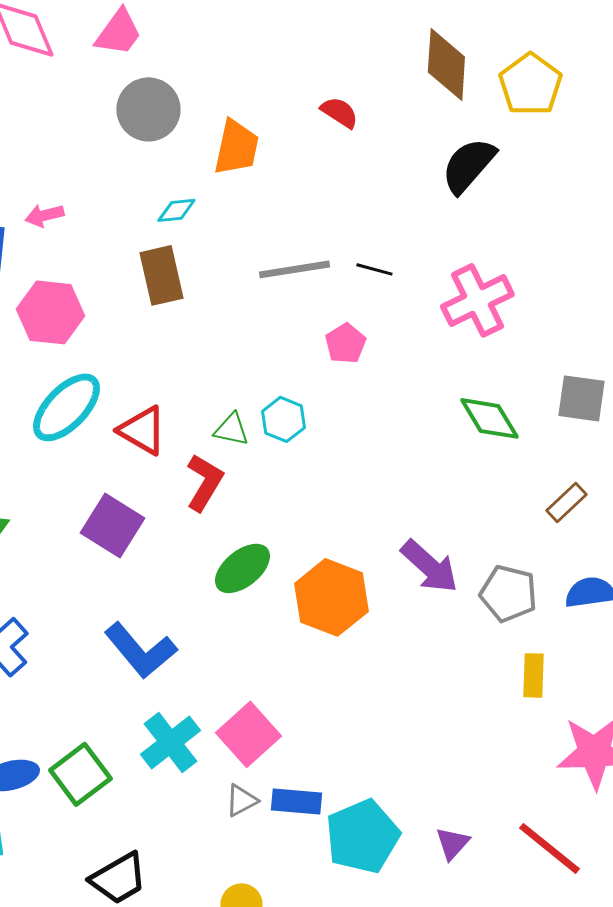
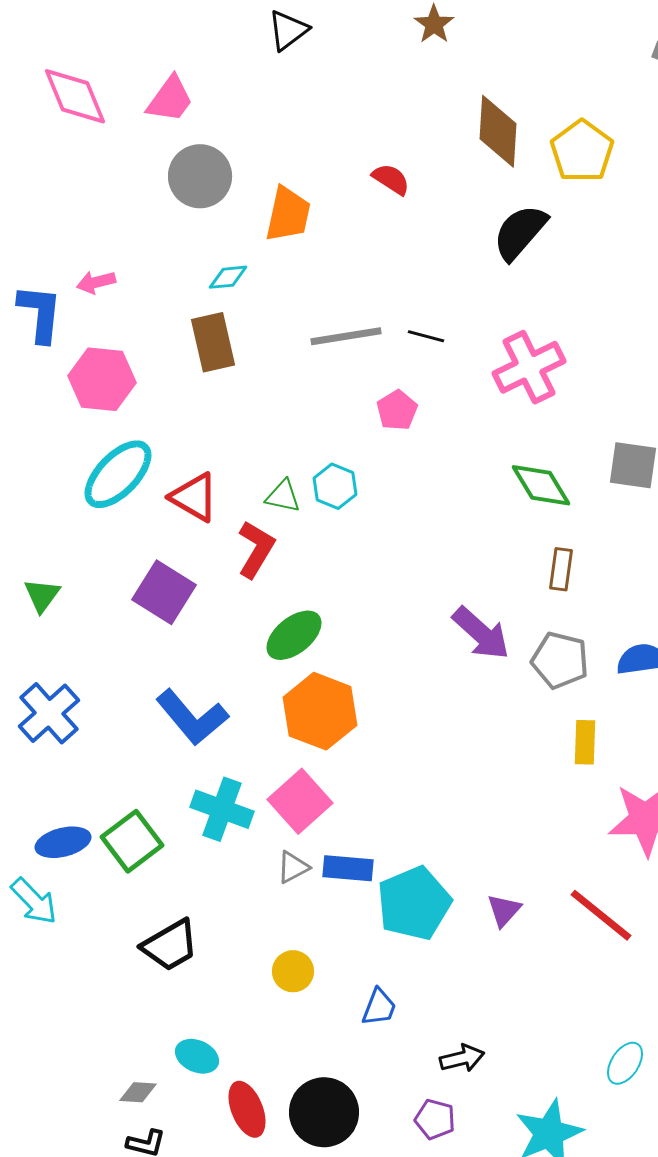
brown rectangle: (566, 502) -> (561, 569), moved, turned -39
orange hexagon: (331, 597) -> (320, 711), moved
cyan cross: (170, 742) -> (222, 809), turned -32

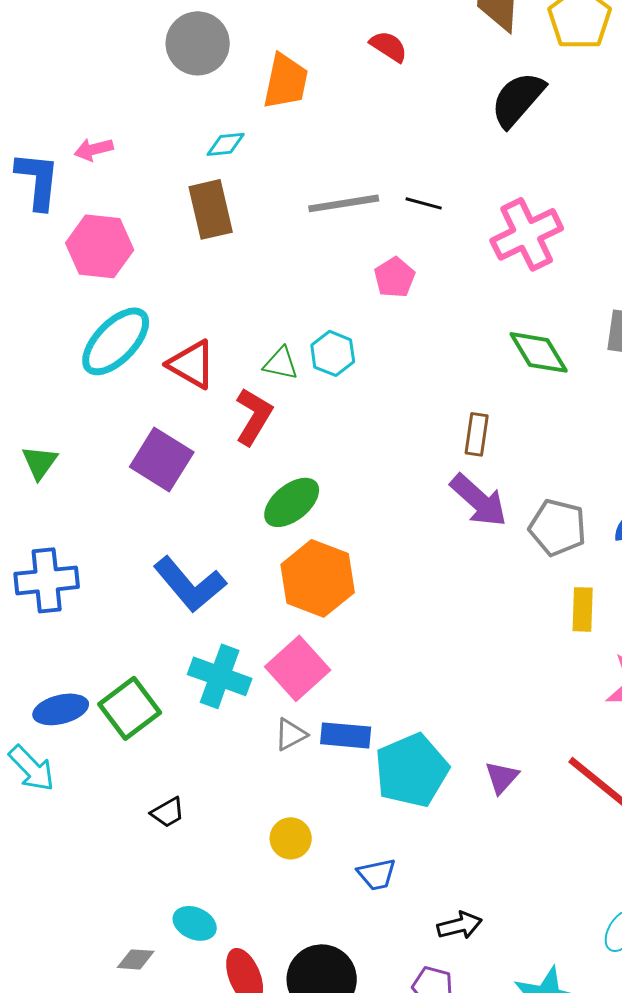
brown rectangle: (561, 569) -> (477, 434), moved
blue cross: (49, 713) -> (47, 580), turned 36
black trapezoid: (170, 945) -> (168, 812), size x0.6
blue trapezoid: (379, 1007) -> (377, 874), turned 57

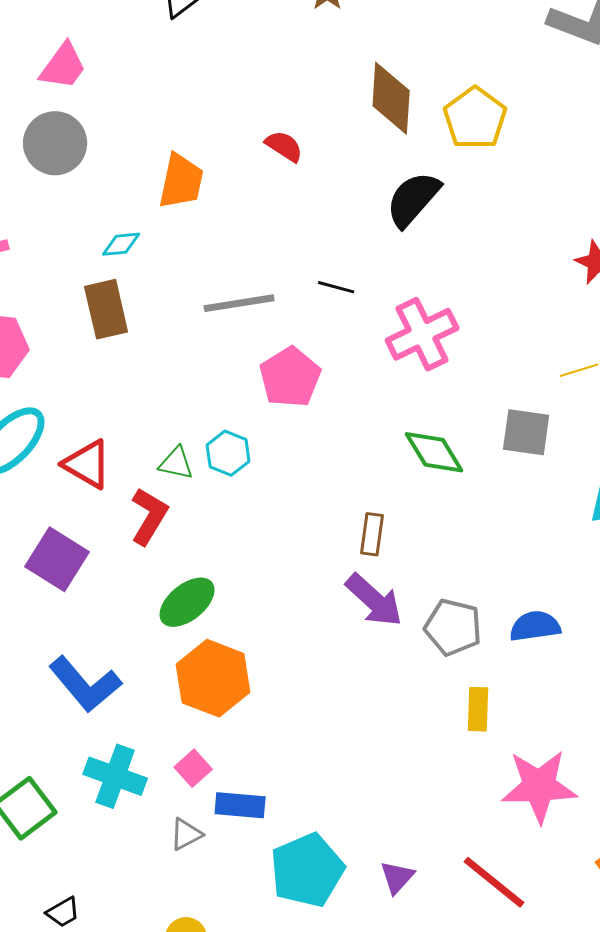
gray circle: (198, 43) -> (55, 143), moved
black line: (424, 203) -> (336, 287), moved
pink pentagon: (395, 277) -> (290, 377), size x1.5
pink square: (298, 668) -> (193, 768), size x0.6
blue rectangle: (346, 735) -> (240, 805), moved

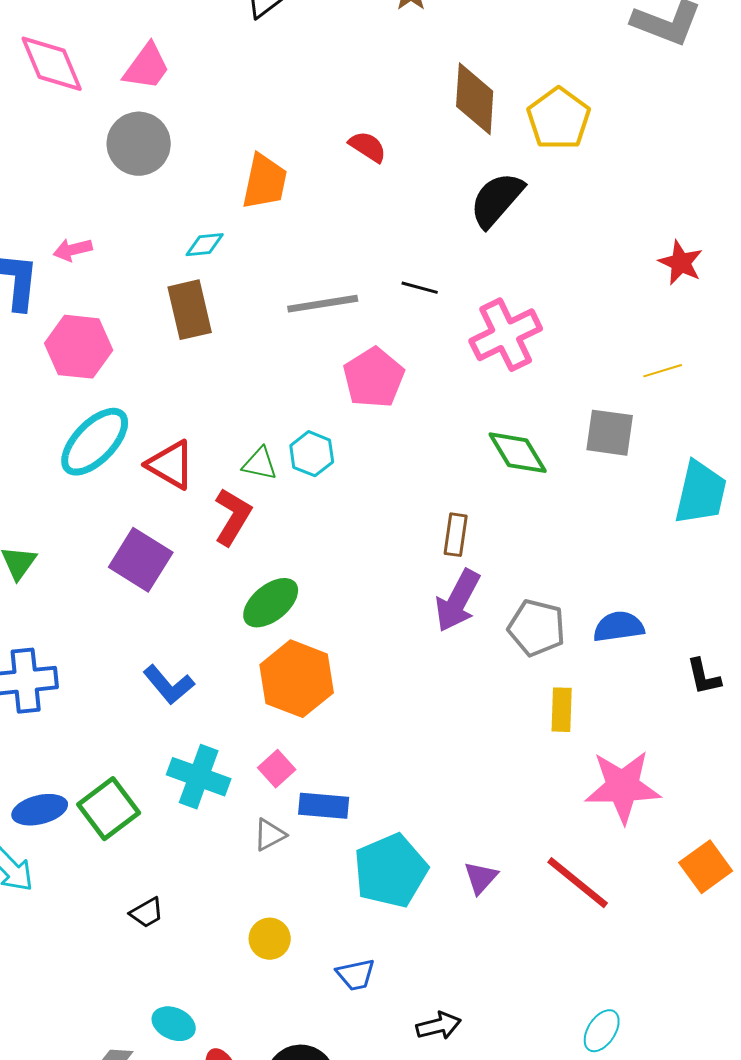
purple arrow: (374, 600) -> (458, 601), turned 76
blue L-shape: (85, 684) -> (169, 685), size x0.7

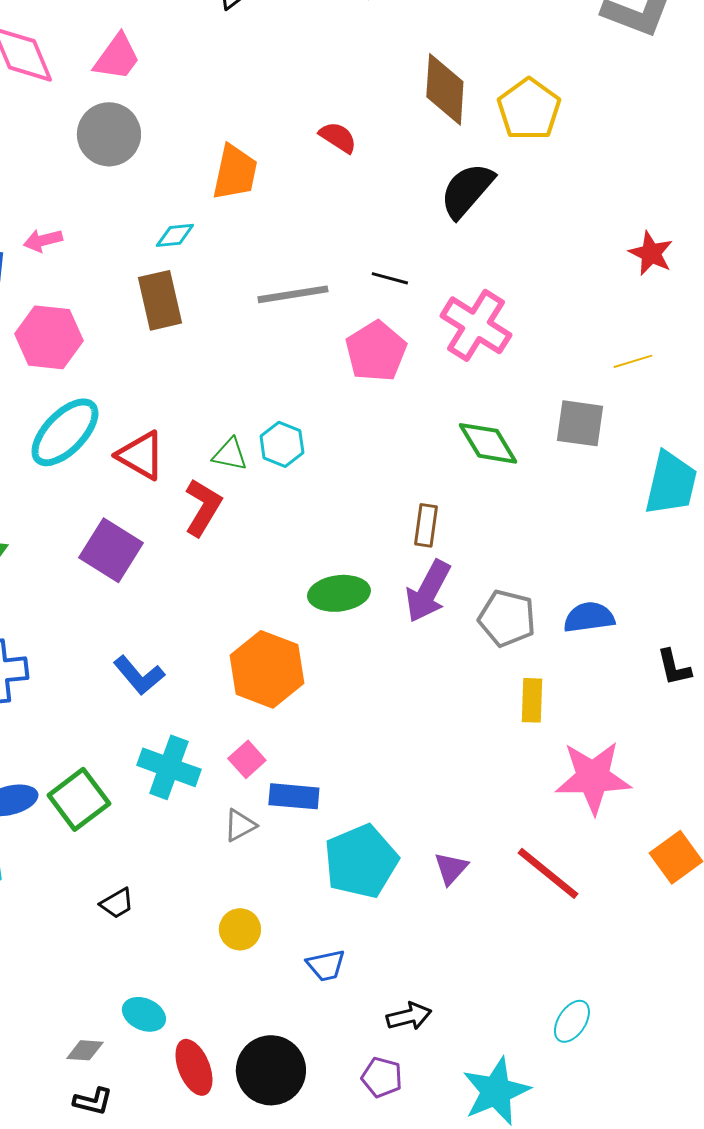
pink cross: (506, 335) -> (476, 325), turned -32
pink pentagon: (374, 378) -> (376, 351), moved
green ellipse: (271, 603) -> (339, 593), moved, turned 32

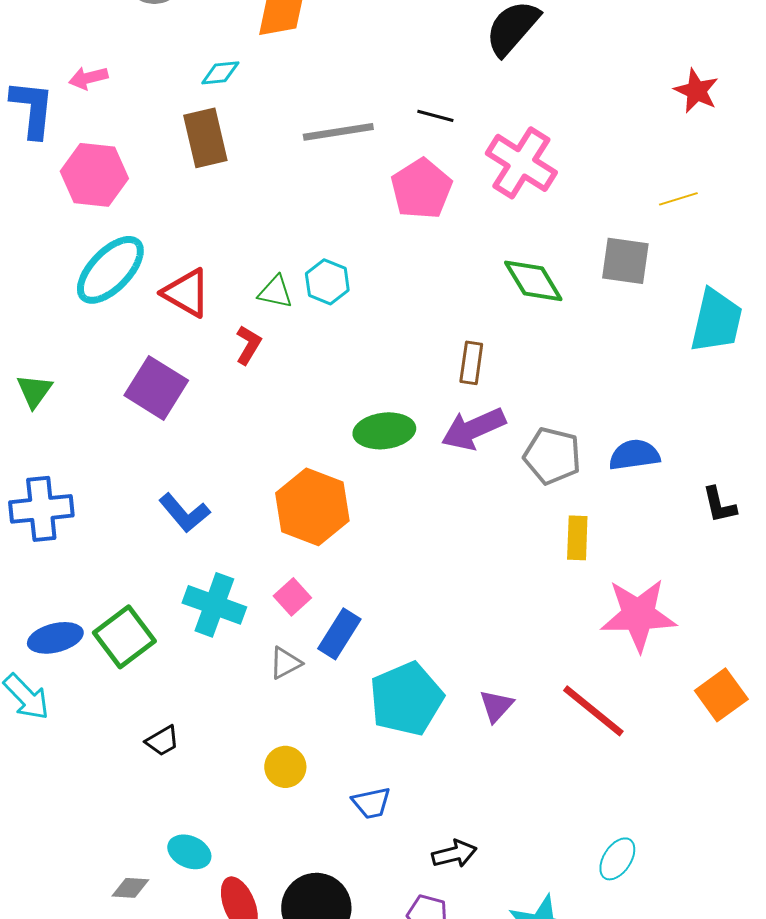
red L-shape: (203, 507) -> (248, 345), size x0.7
purple arrow: (428, 591) -> (473, 429), turned 38
blue rectangle: (294, 796) -> (339, 634), turned -63

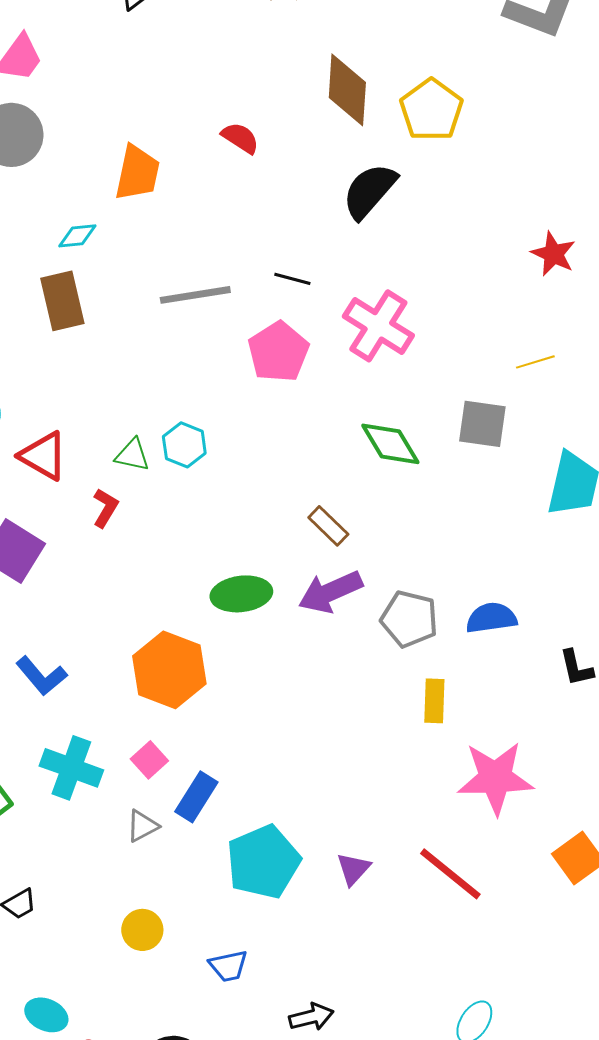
brown rectangle: (471, 363) -> (328, 526), turned -54

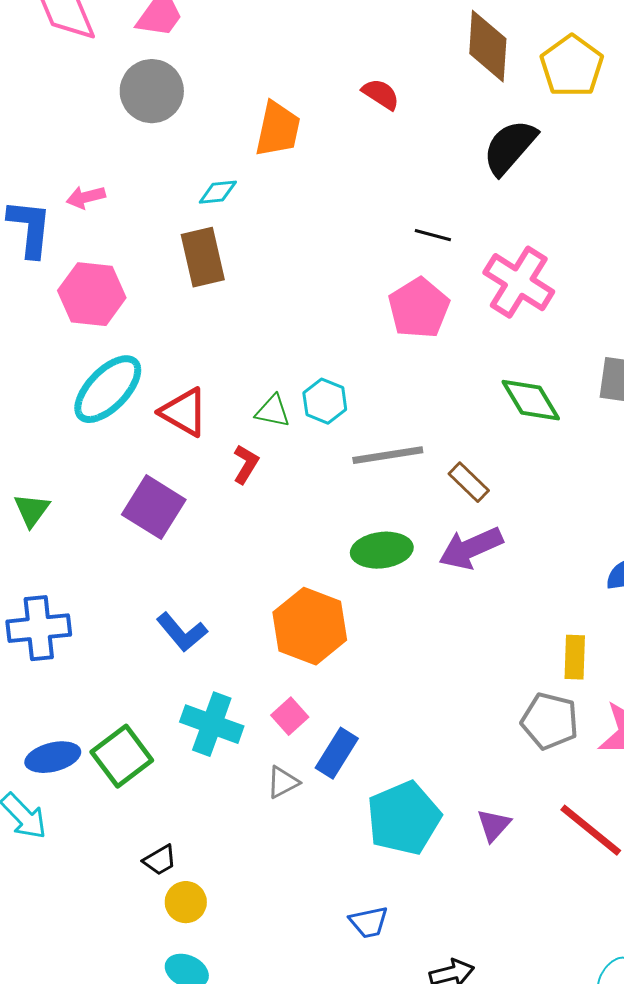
gray line: (195, 295) -> (388, 455), moved
gray pentagon: (409, 619) -> (550, 721), moved
yellow circle: (142, 930) -> (186, 902), moved

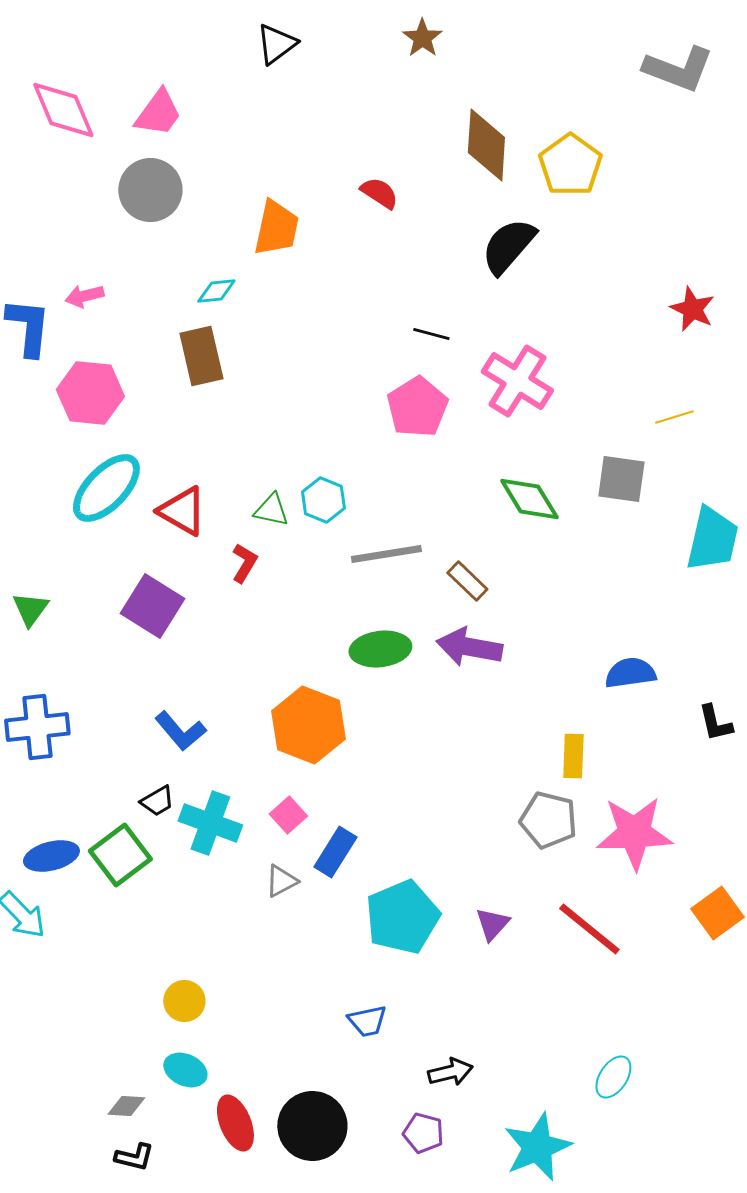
purple arrow: (471, 548) -> (469, 647), turned 34
black trapezoid: (160, 860) -> (157, 801), moved

